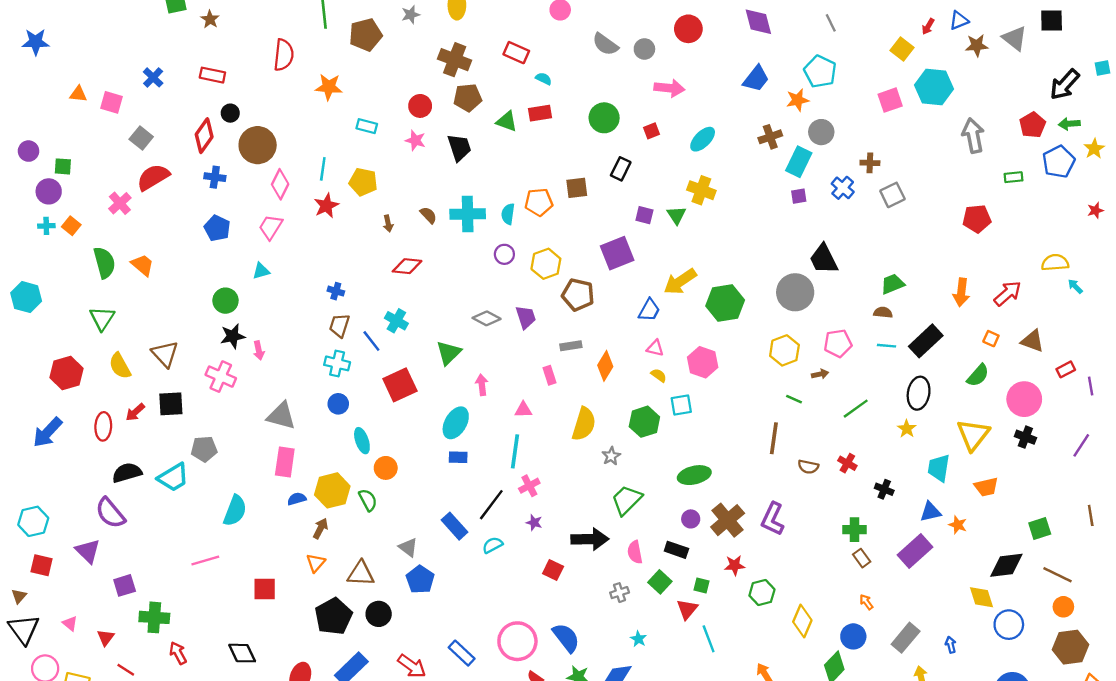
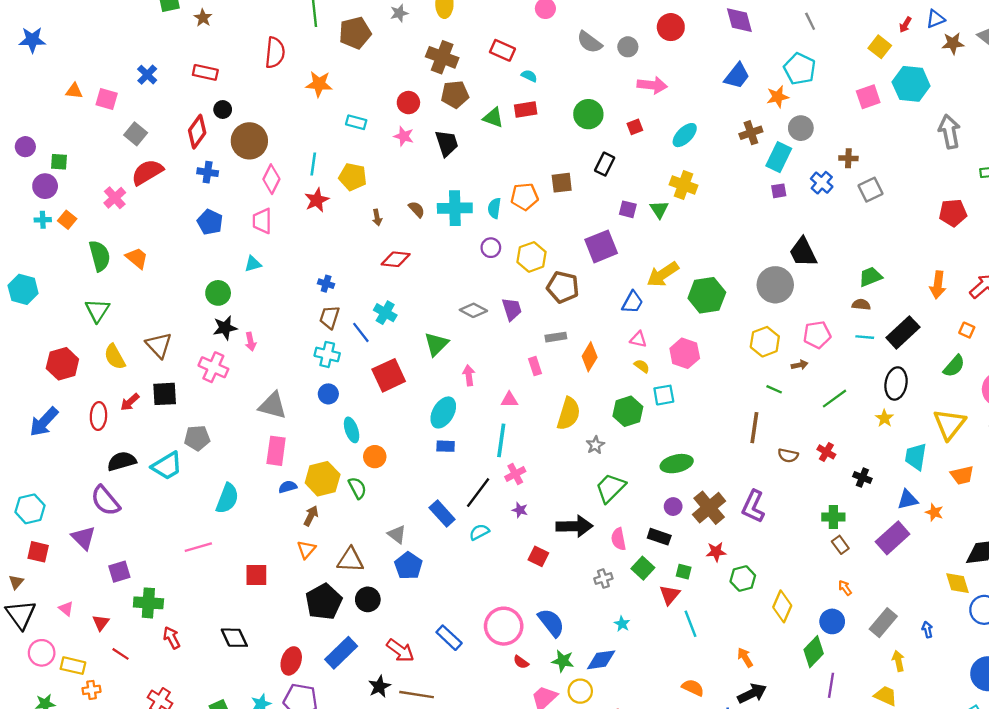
pink trapezoid: (271, 227) -> (262, 221), turned -32

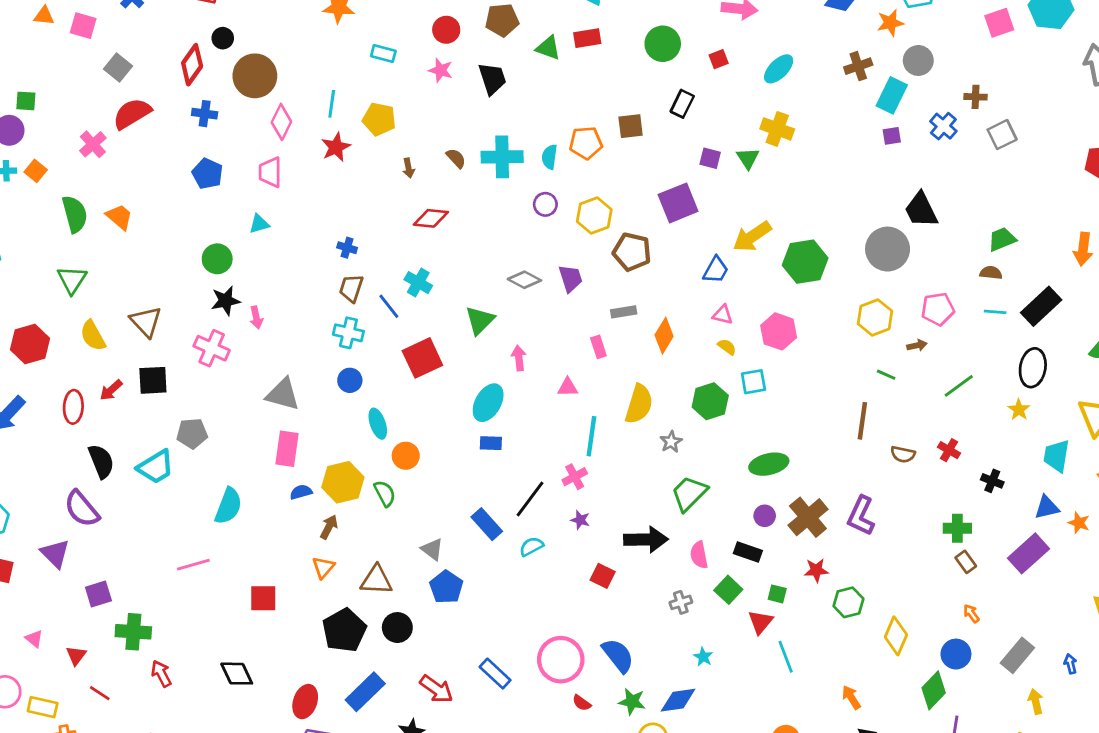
cyan line: (501, 440) -> (591, 436), moved
black semicircle: (122, 461) -> (101, 461), turned 84

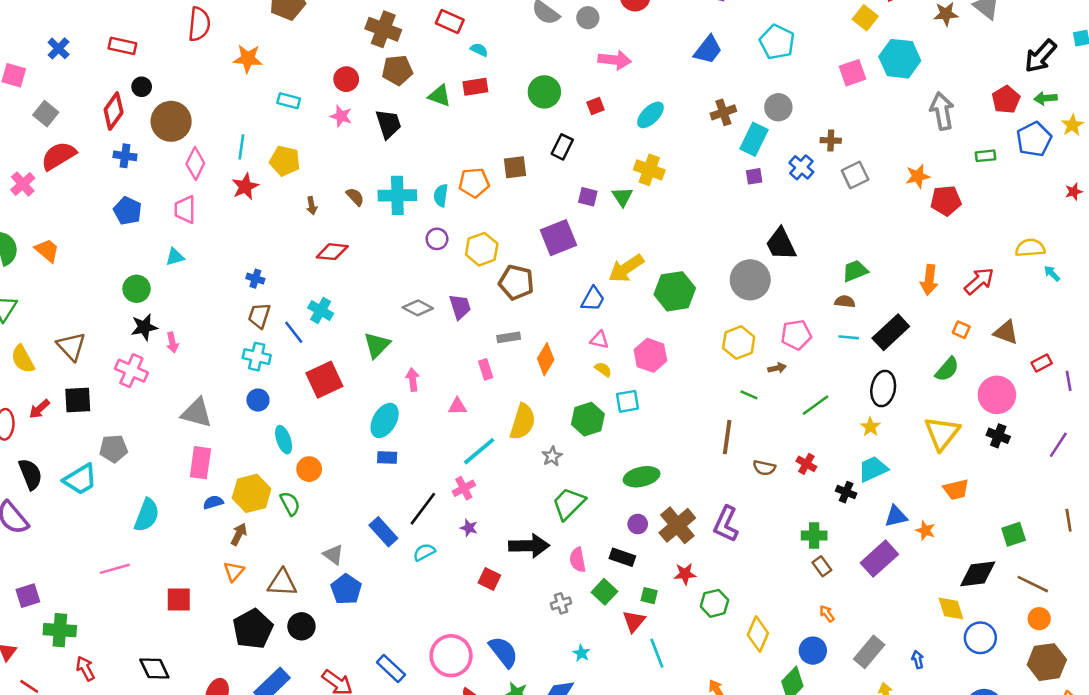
orange star: (890, 23) -> (918, 176), moved
cyan line: (591, 436) -> (479, 451), turned 42
cyan trapezoid: (1057, 456) -> (873, 469), moved, turned 56

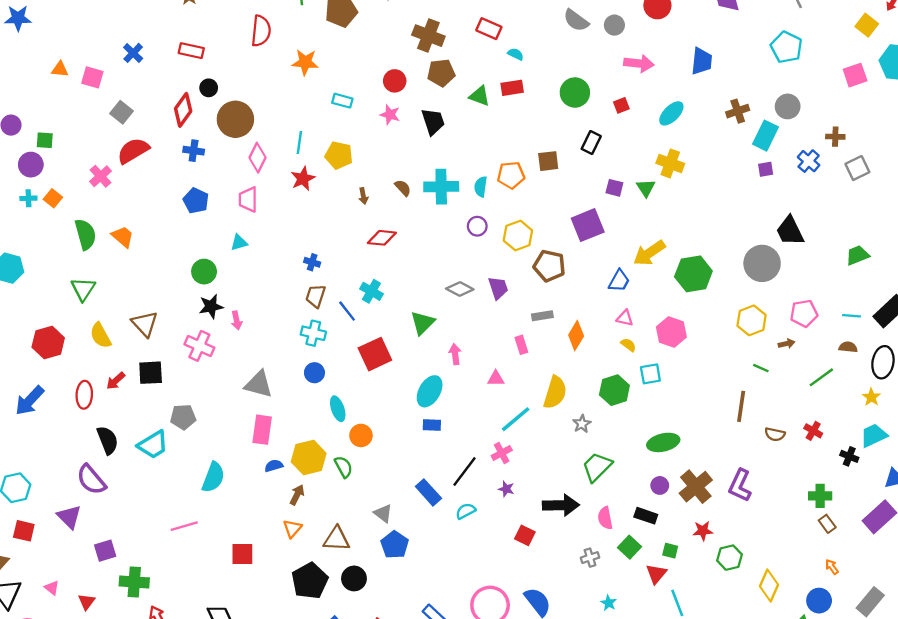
blue trapezoid: (708, 50) -> (702, 61), moved, turned -32
brown semicircle: (845, 302) -> (848, 347), moved

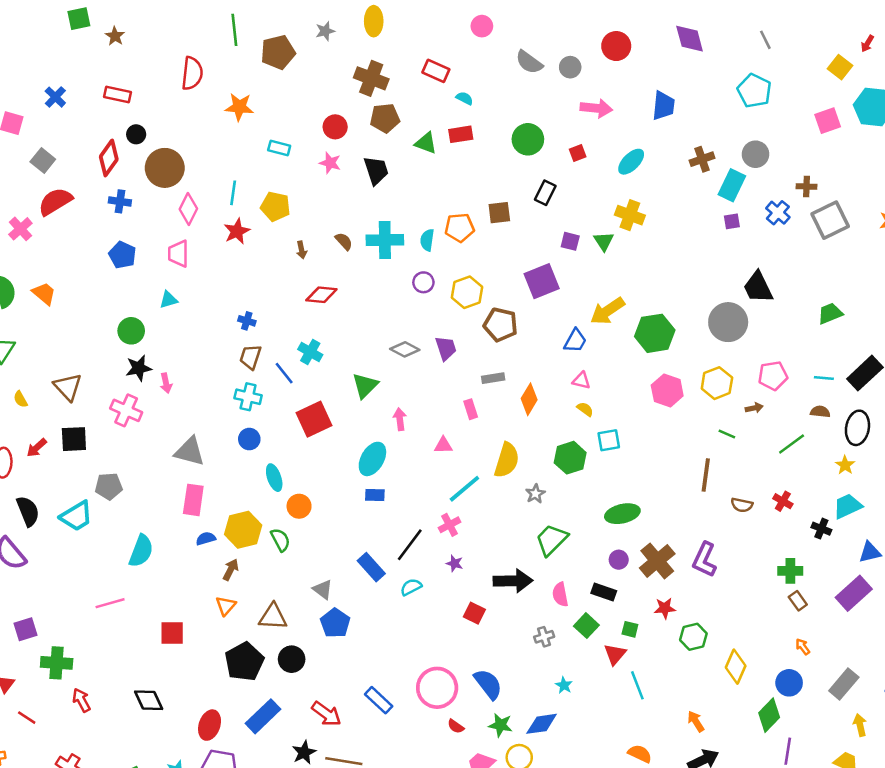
gray square: (857, 168) -> (830, 220), size x1.4
pink hexagon: (671, 332) -> (667, 391), moved
yellow semicircle: (101, 335) -> (20, 399), size x0.6

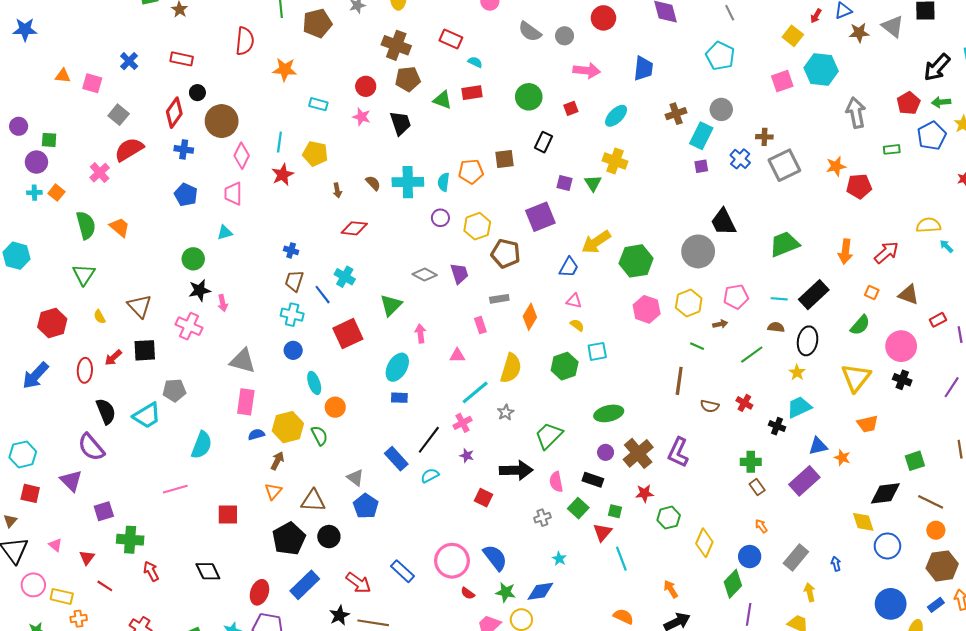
green trapezoid: (830, 313) -> (784, 244), size x1.4
gray star: (535, 494) -> (506, 412), moved

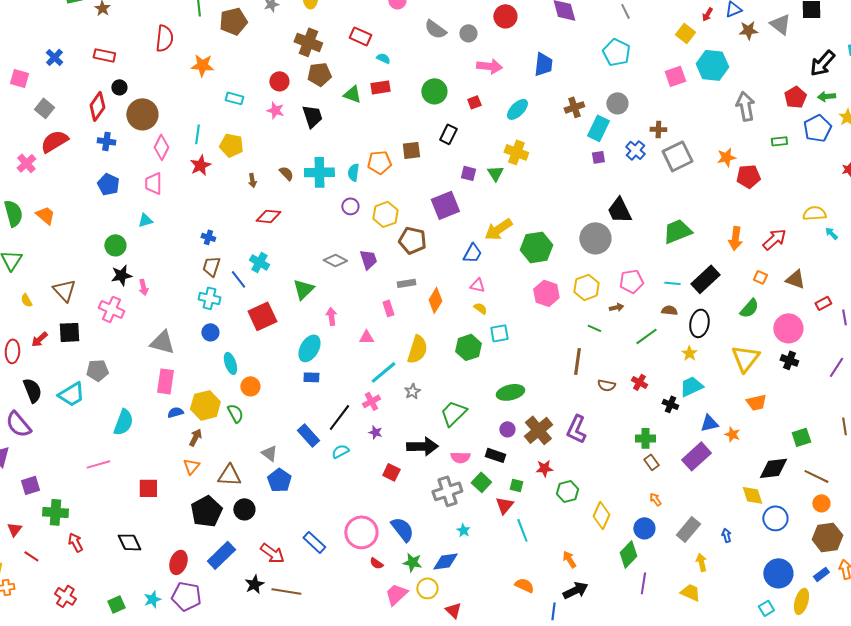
pink semicircle: (556, 482) -> (460, 457), turned -78
gray cross: (542, 518) -> (447, 491), size x1.8

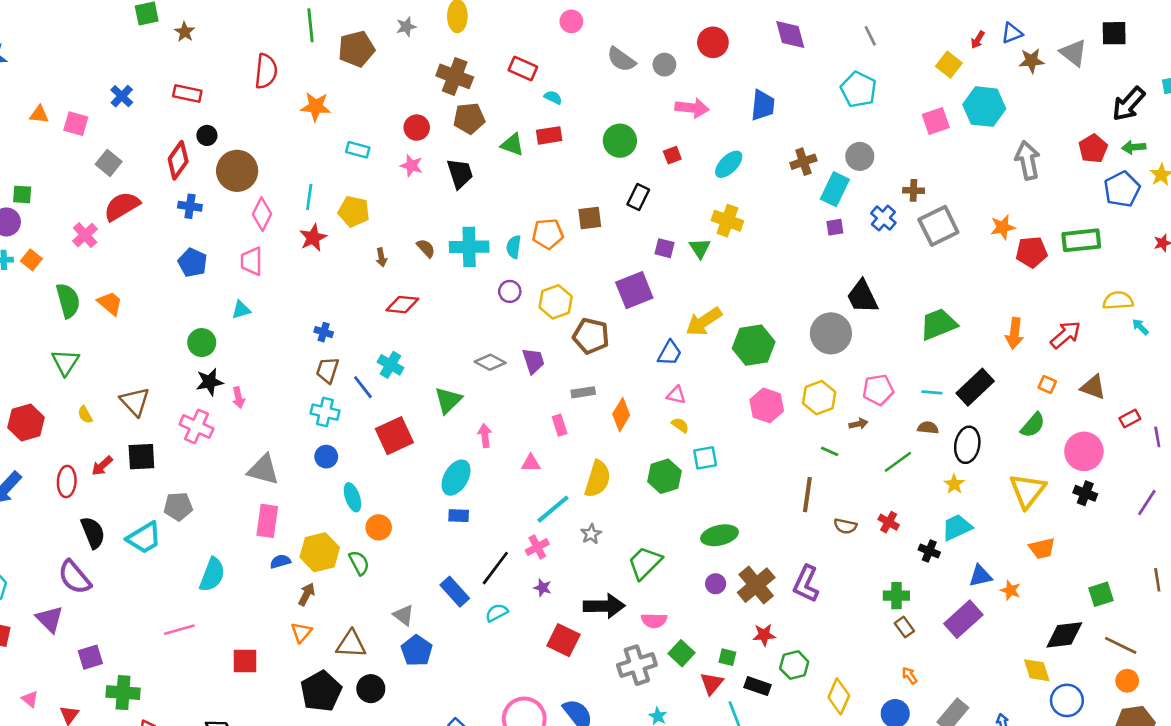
green rectangle: (779, 141) -> (1081, 240), moved, size x1.8
black rectangle: (495, 455) -> (758, 686), moved
red square: (391, 472) -> (564, 640), size x1.4

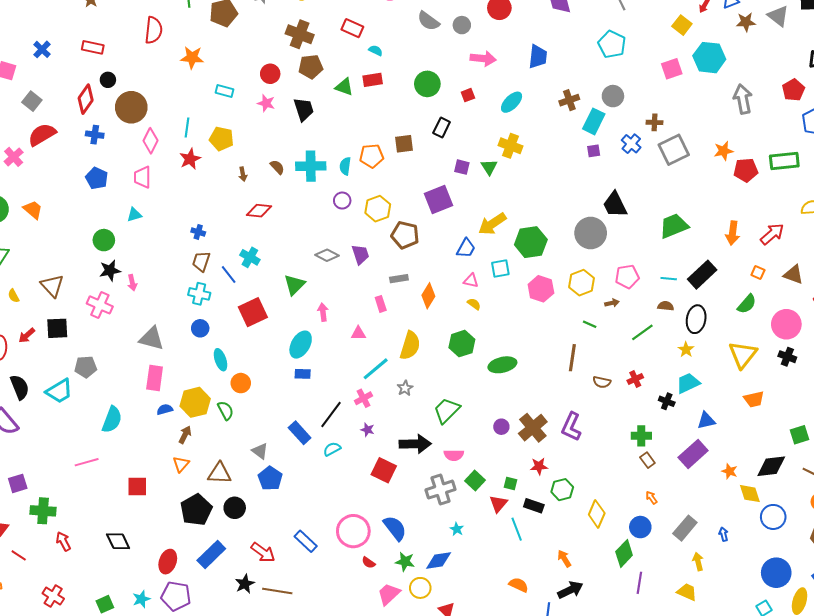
cyan square: (705, 458) -> (500, 268), moved
red cross: (889, 522) -> (635, 379), turned 35
green ellipse: (720, 535) -> (502, 365), moved
orange star: (1011, 590) -> (730, 471), moved

